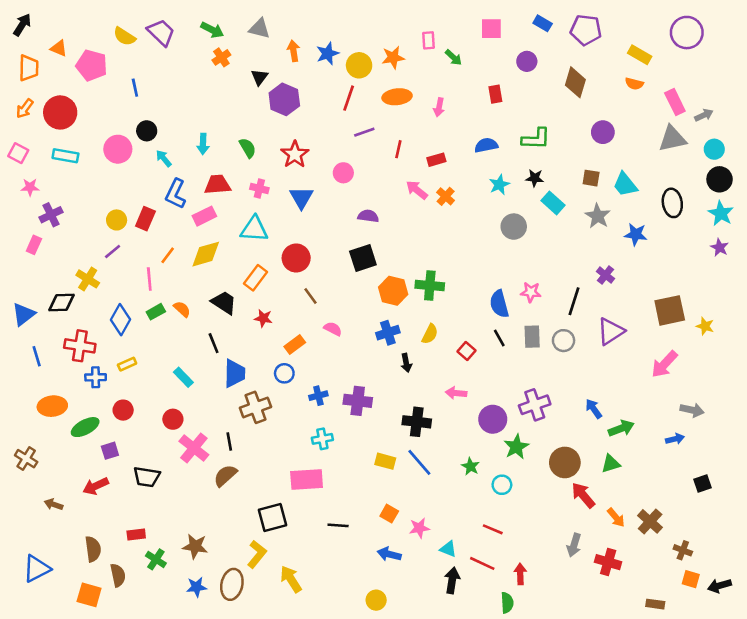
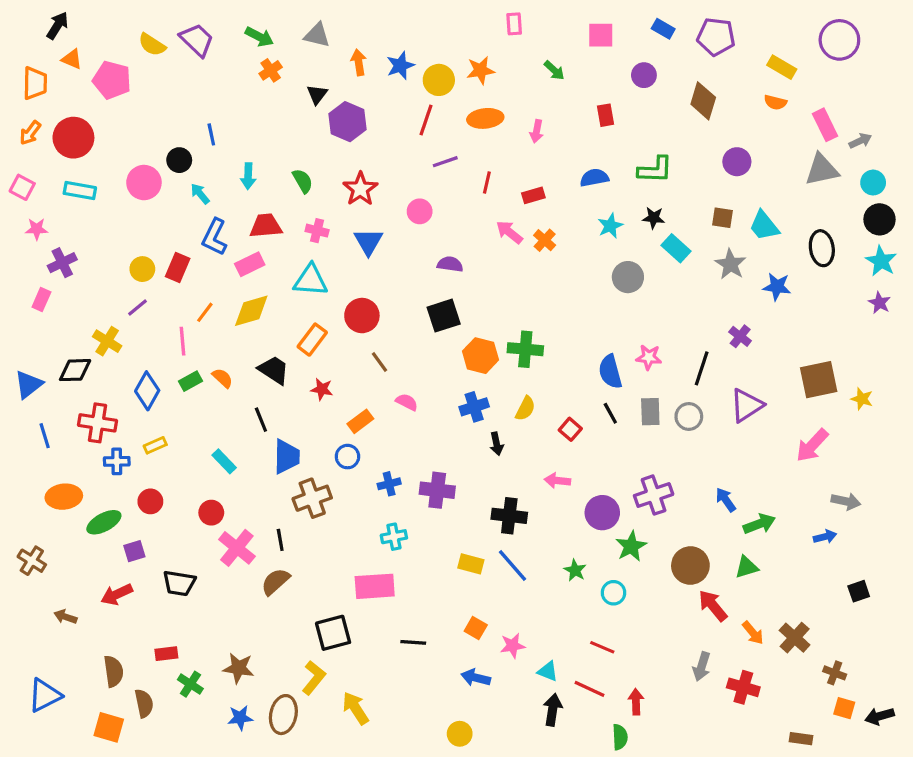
black arrow: (22, 25) -> (57, 25), moved
pink rectangle: (429, 40) -> (514, 24), moved
blue line: (135, 88) -> (211, 134), moved

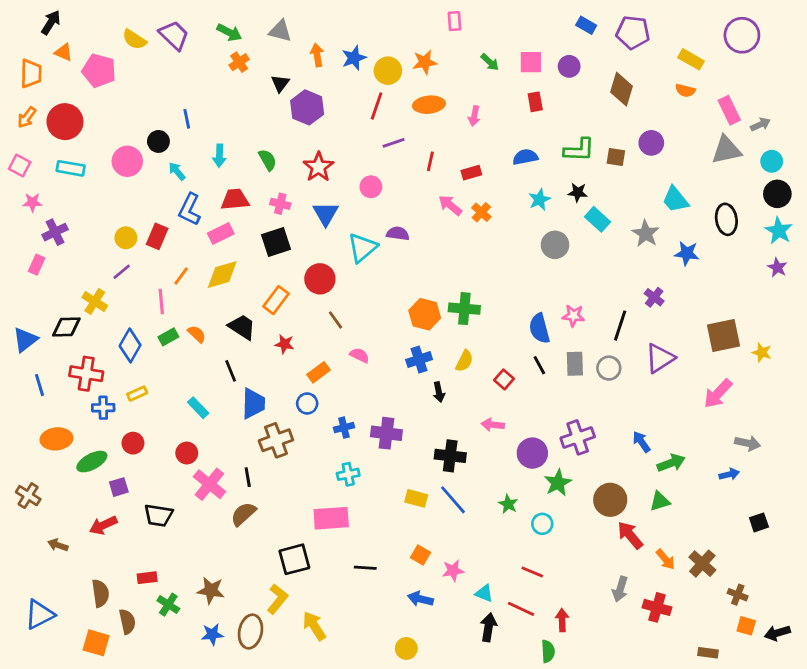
pink square: (601, 35) -> (531, 62), moved
brown square: (722, 218) -> (616, 157), moved
cyan triangle: (311, 280) -> (362, 248), moved, turned -44
black square: (444, 316) -> (276, 242), moved

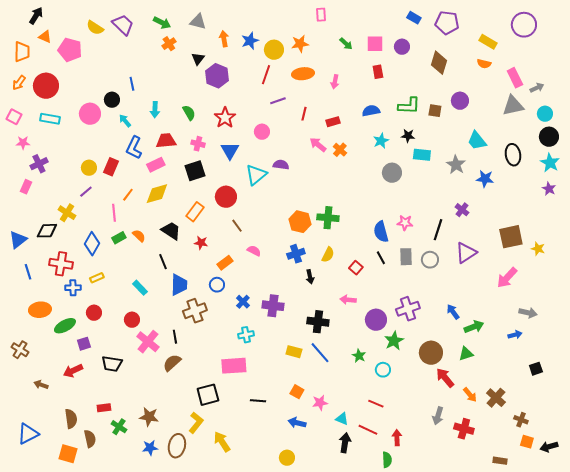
cyan rectangle: (597, 219) -> (422, 155), turned -36
blue cross: (344, 428) -> (243, 302), turned -32

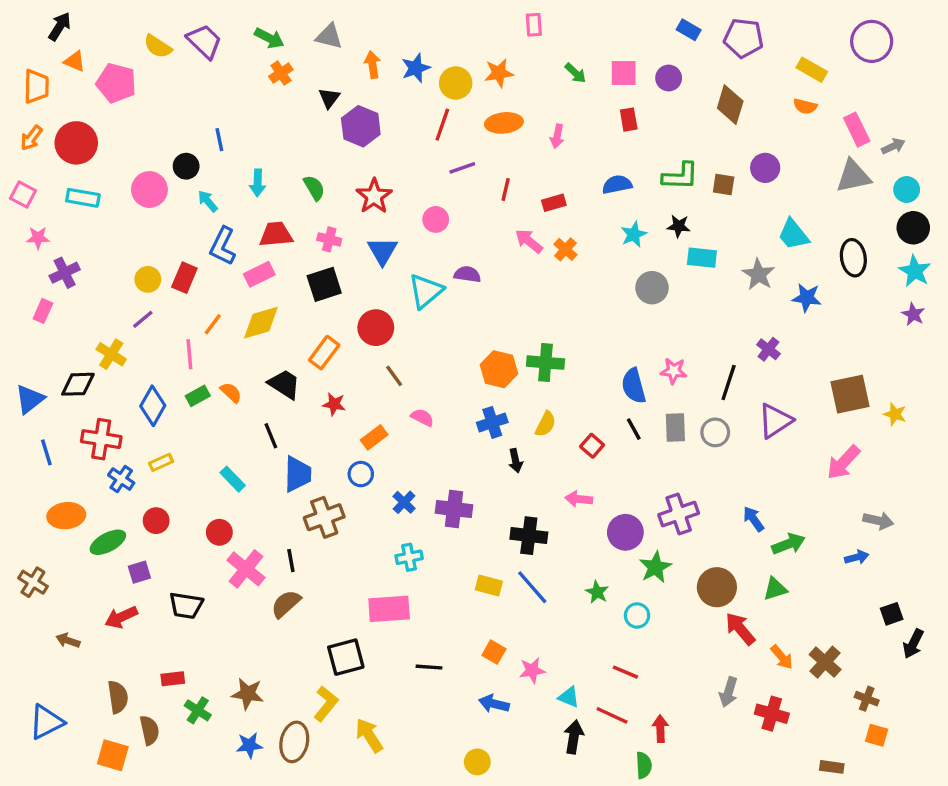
blue cross: (73, 288) -> (121, 479), turned 35
black arrow: (549, 447) -> (913, 644), moved, turned -48

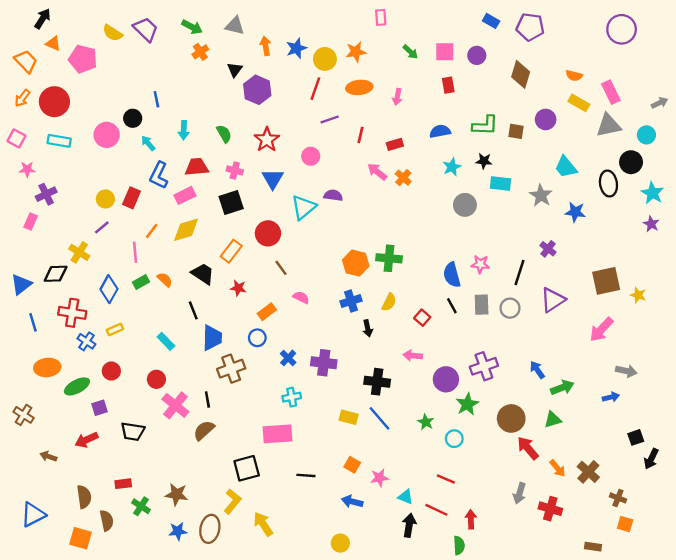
yellow rectangle: (812, 70) -> (579, 103), moved
orange trapezoid: (36, 86) -> (26, 61), turned -45
gray arrow: (893, 146) -> (660, 103), moved
black circle: (913, 228) -> (631, 162), moved

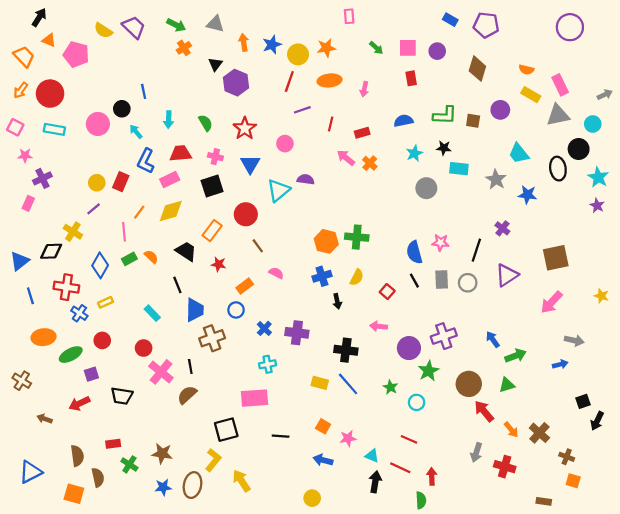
yellow star: (638, 295) -> (601, 296), moved

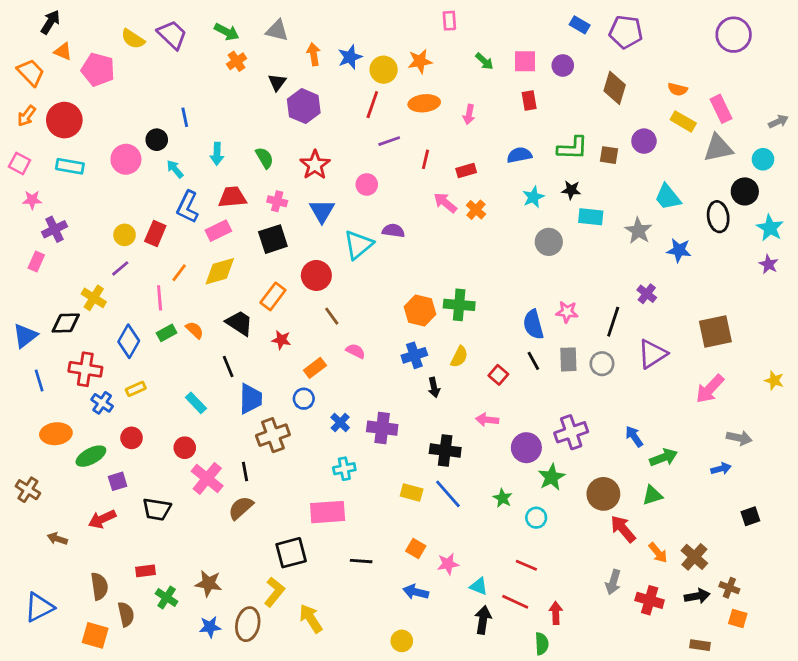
black arrow: (597, 421) -> (697, 596), moved, turned -126

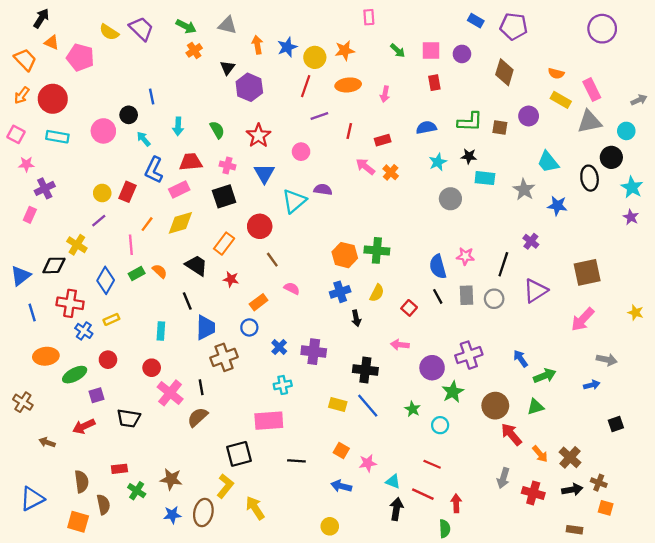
cyan rectangle: (196, 403) -> (161, 331), turned 48

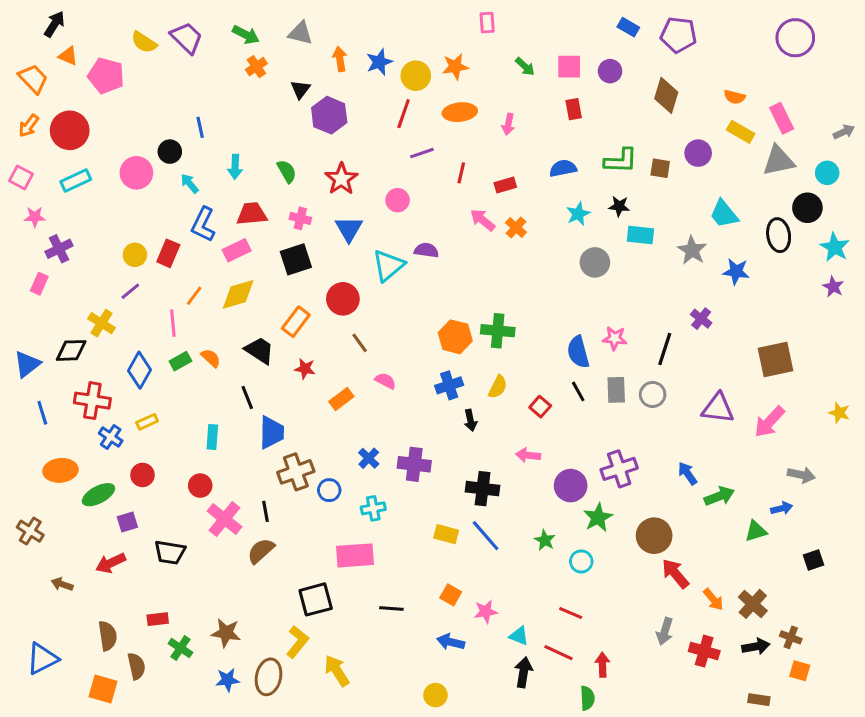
cyan rectangle: (57, 137) -> (76, 180), turned -35
purple triangle: (535, 291) -> (718, 408), moved, turned 40
blue circle: (249, 327) -> (329, 490), moved
green triangle: (535, 407) -> (756, 531), moved

